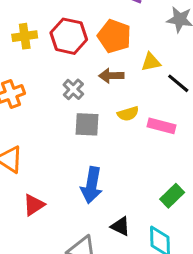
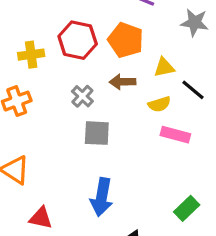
yellow cross: (25, 36) -> (31, 55), moved
yellow semicircle: (128, 114) -> (159, 104), moved
red triangle: (34, 205) -> (41, 218), turned 45

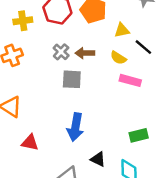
brown arrow: (122, 82) -> (85, 53), moved
yellow semicircle: (159, 104) -> (118, 58), turned 49
green rectangle: (187, 208) -> (139, 135), turned 30

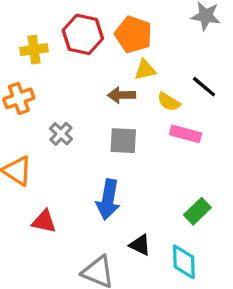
yellow triangle: (122, 30) -> (145, 70), moved
gray cross: (61, 52) -> (61, 134), moved
gray square: (72, 79) -> (123, 141), moved
green rectangle: (139, 135) -> (197, 211), turned -30

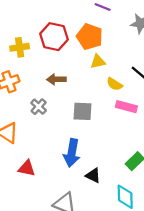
brown arrow: (122, 95) -> (56, 79), moved
black triangle: (140, 245) -> (93, 175), moved

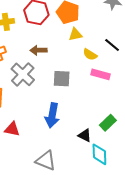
gray cross: (39, 107) -> (23, 74), size x1.6
black triangle: (93, 175) -> (85, 135), moved

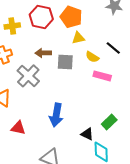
gray square: (62, 79) -> (65, 62), moved

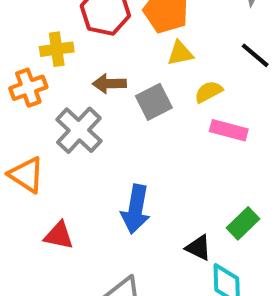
yellow cross: (12, 26) -> (57, 49), moved
black line: (113, 48) -> (255, 55), moved
yellow semicircle: (92, 57) -> (209, 92), turned 120
gray square: (65, 62) -> (154, 102), turned -30

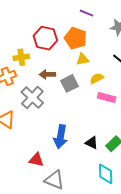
red triangle: (59, 235) -> (36, 160), moved
black triangle: (198, 248) -> (92, 143), moved

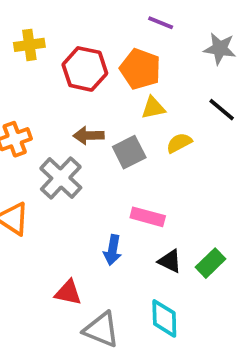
yellow cross: (21, 57) -> (29, 45), moved
pink rectangle: (107, 97) -> (148, 217), moved
blue arrow: (60, 137) -> (113, 250), size x0.7
cyan diamond: (106, 174) -> (164, 318), moved

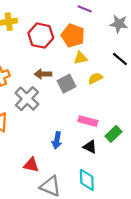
pink rectangle: (148, 217) -> (88, 121), moved
green rectangle: (211, 263) -> (114, 134), moved

